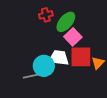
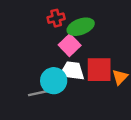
green ellipse: (66, 22) -> (81, 27), turned 30
pink square: (73, 37) -> (70, 45), moved

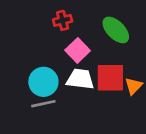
green ellipse: (81, 27) -> (116, 30), moved, turned 65
cyan circle: (54, 81) -> (43, 82), moved

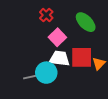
red cross: (63, 20) -> (46, 15), turned -32
cyan circle: (43, 82) -> (46, 73), moved

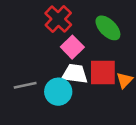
red cross: (46, 15) -> (58, 19), size x1.5
gray line: (32, 77) -> (25, 85), moved

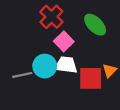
red square: (103, 73) -> (91, 78), moved
cyan circle: (58, 92) -> (45, 66), moved

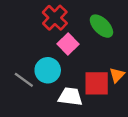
white trapezoid: (66, 65) -> (70, 97), moved
gray line: (22, 75) -> (24, 80), turned 48

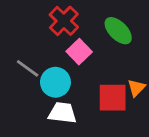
gray line: (24, 80) -> (28, 68), moved
white trapezoid: (70, 97) -> (62, 113), moved

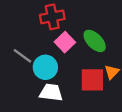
red cross: (64, 21) -> (52, 17), turned 35
green ellipse: (118, 31) -> (95, 41), moved

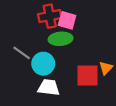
green ellipse: (95, 41) -> (61, 39), moved, turned -50
pink square: (65, 42) -> (67, 20), moved, turned -30

